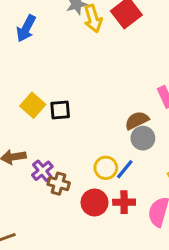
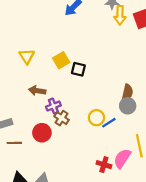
brown semicircle: (137, 120) -> (127, 93), turned 112
red circle: (94, 202) -> (42, 133), moved
red cross: (124, 202) -> (104, 165), moved

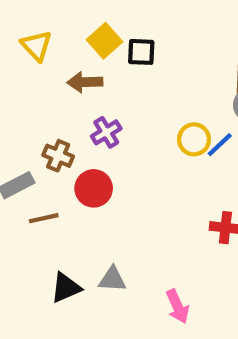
brown arrow: (37, 91) -> (85, 82), moved
brown cross: (62, 118) -> (58, 156), moved

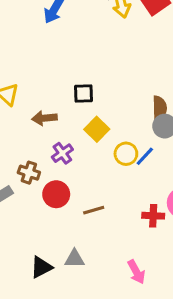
yellow square: (105, 41) -> (97, 129), moved
brown line: (44, 218) -> (94, 210), moved
pink arrow: (178, 306) -> (136, 272), moved

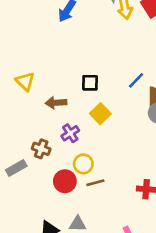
yellow circle: (126, 154) -> (83, 164), moved
blue line: (145, 156) -> (136, 80), moved
red circle: (56, 194) -> (65, 181), moved

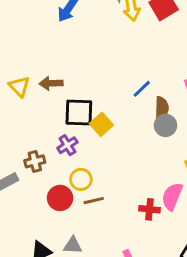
black square: (90, 83) -> (79, 112), moved, size x1.5
brown arrow: (56, 103) -> (51, 83), moved
brown cross: (41, 149) -> (35, 161), turned -36

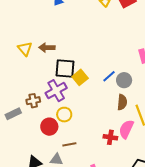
blue line: (142, 89) -> (109, 76), moved
brown semicircle: (162, 108) -> (122, 102), moved
purple cross: (67, 145) -> (56, 91), size x1.5
brown line: (94, 201) -> (69, 144), moved

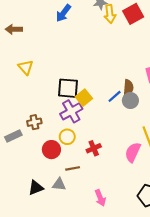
brown arrow: (47, 48) -> (14, 29), moved
purple cross: (56, 91) -> (71, 111), moved
brown semicircle: (122, 102) -> (128, 88), moved
red cross: (110, 137) -> (94, 148), moved, turned -32

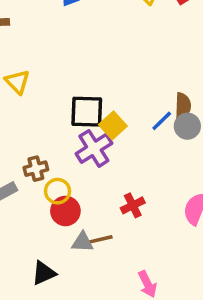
yellow circle: (67, 137) -> (58, 191), moved
gray triangle: (59, 184) -> (82, 242), moved

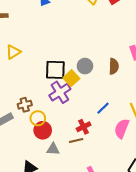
yellow triangle: (17, 82) -> (13, 52), turned 42
blue line: (162, 121) -> (103, 108), moved
gray circle: (187, 126) -> (85, 66), moved
brown line: (101, 239) -> (76, 141), moved

